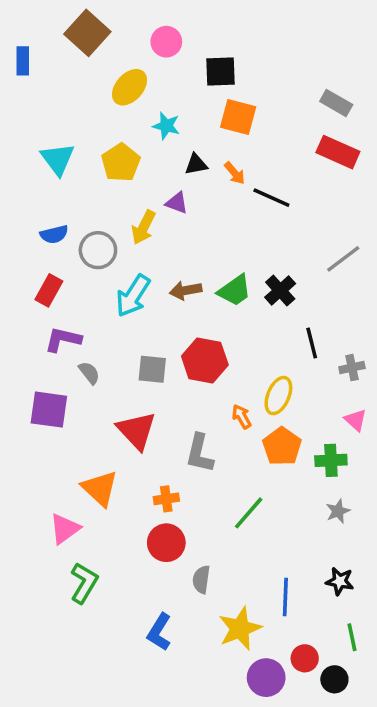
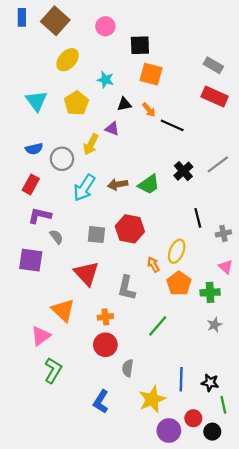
blue rectangle: (23, 61) -> (22, 17), moved
yellow ellipse: (129, 87) -> (68, 60), moved
black cross: (280, 290) -> (183, 171), moved
black star: (340, 581) -> (210, 383), moved

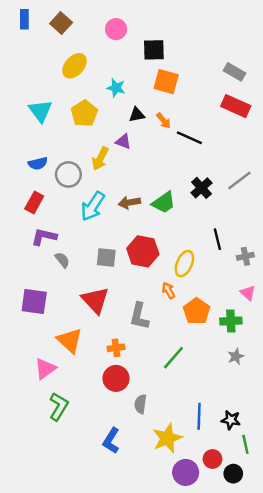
brown square: (55, 21) -> (61, 23), size x0.7
yellow ellipse: (177, 251) -> (184, 264), moved
purple square: (31, 260) -> (34, 301), moved

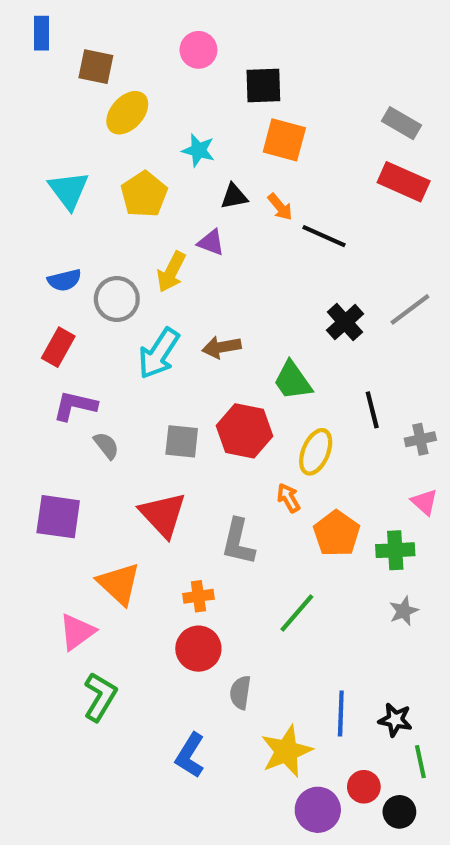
brown square: (61, 23) -> (96, 67), moved, turned -30
green trapezoid: (164, 203) -> (293, 381), moved, turned 90

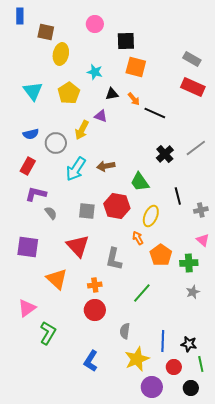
yellow ellipse: (127, 113) -> (61, 54), turned -30
pink triangle: (77, 632) -> (27, 308), moved
gray semicircle: (240, 693) -> (125, 331), moved
red circle: (364, 787) -> (174, 367), moved

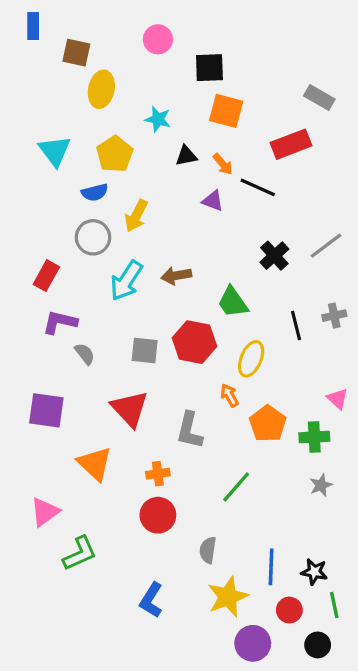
red rectangle: (193, 87) -> (291, 144), moved, turned -45
purple triangle: (101, 116) -> (213, 201), moved
blue semicircle: (31, 134) -> (95, 192), moved
gray cross: (201, 210) -> (334, 316), moved
green L-shape: (48, 333) -> (80, 553), turned 35

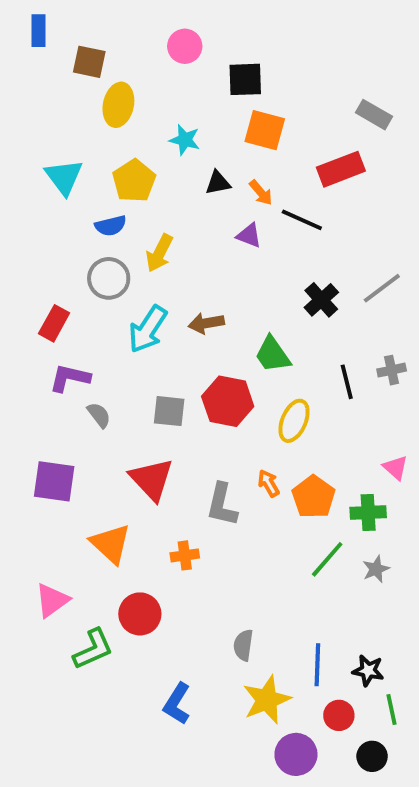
orange arrow: (229, 395) -> (269, 483), moved
green line: (236, 487) -> (327, 559), moved
red circle: (158, 515) -> (140, 614), moved

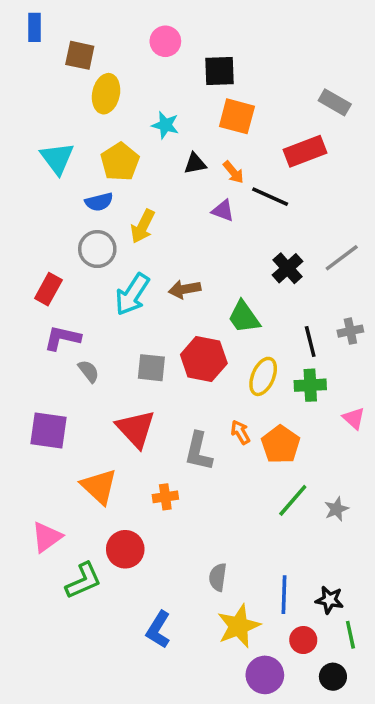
green cross: (368, 512) -> (310, 385), moved

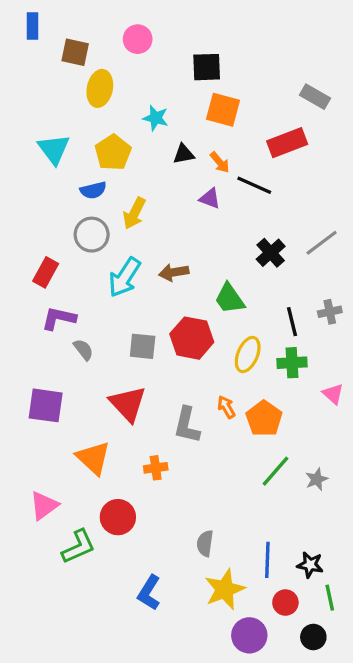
pink circle: (165, 41) -> (138, 39), moved

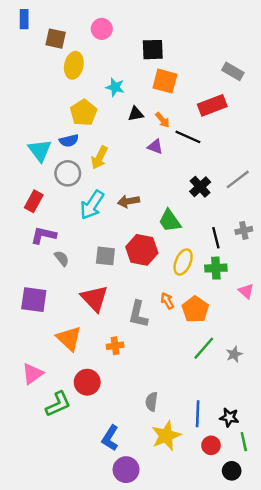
cyan triangle: (54, 149) -> (40, 150), moved
purple circle: (249, 635) -> (126, 470), moved

